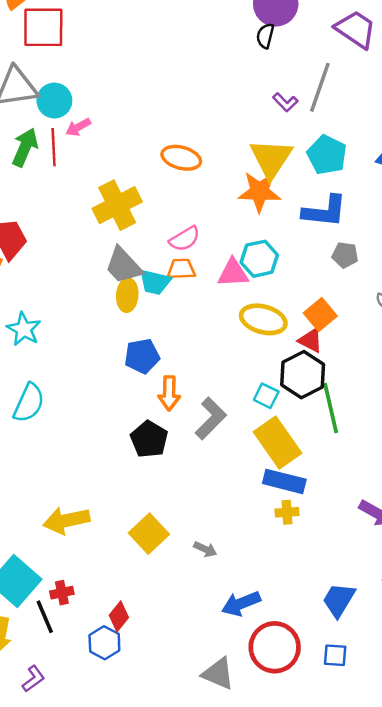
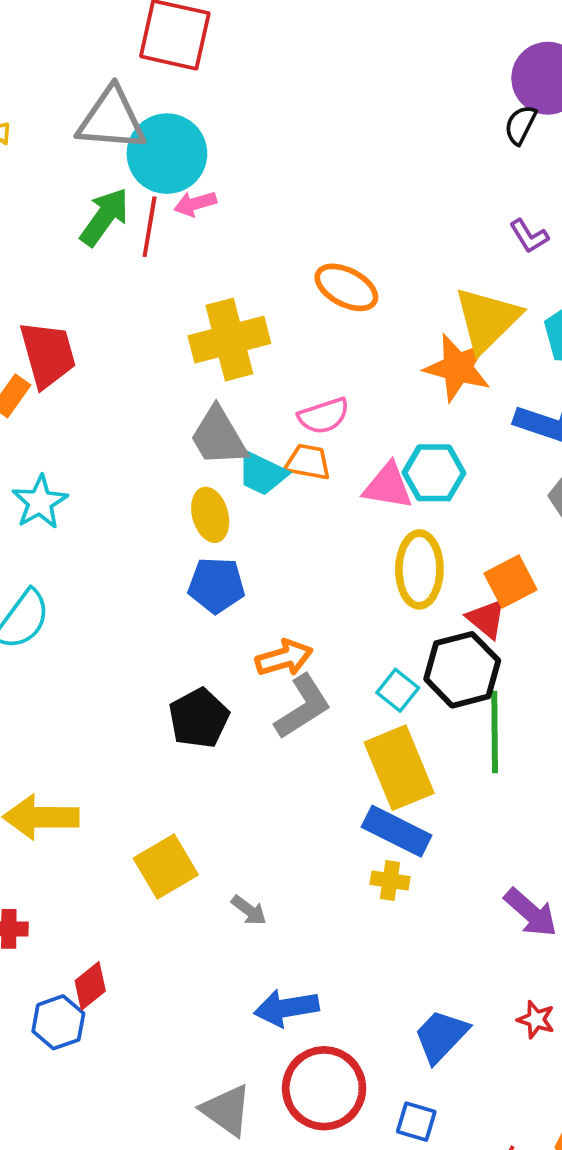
cyan circle: (54, 101) -> (167, 154), size x1.4
yellow ellipse: (127, 295) -> (210, 515), moved, turned -32
yellow ellipse: (263, 319) -> (419, 569), turned 63
orange arrow: (169, 393) -> (284, 658), moved, turned -120

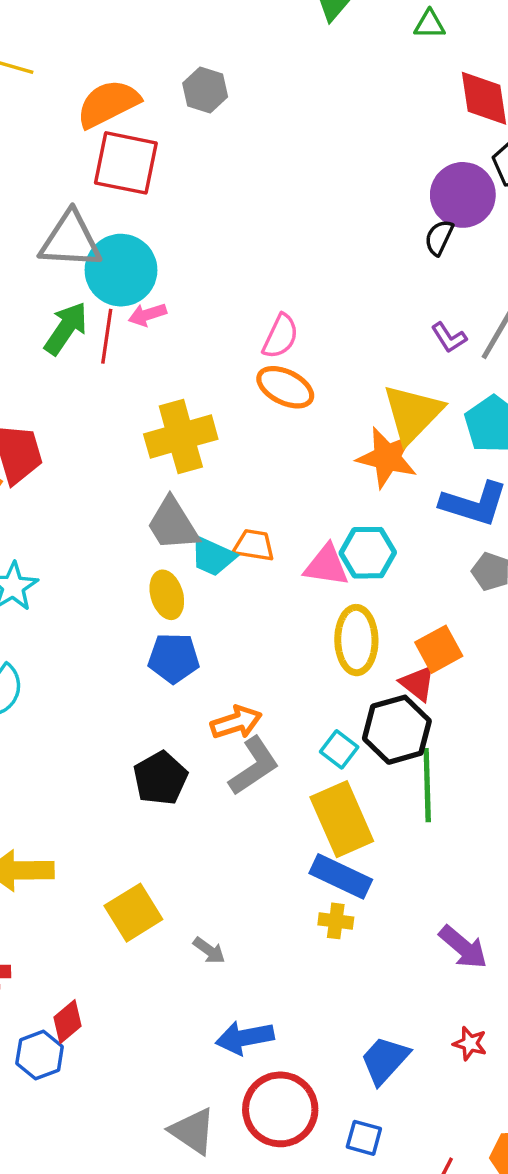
pink semicircle: (324, 416) -> (280, 336), moved, turned -45

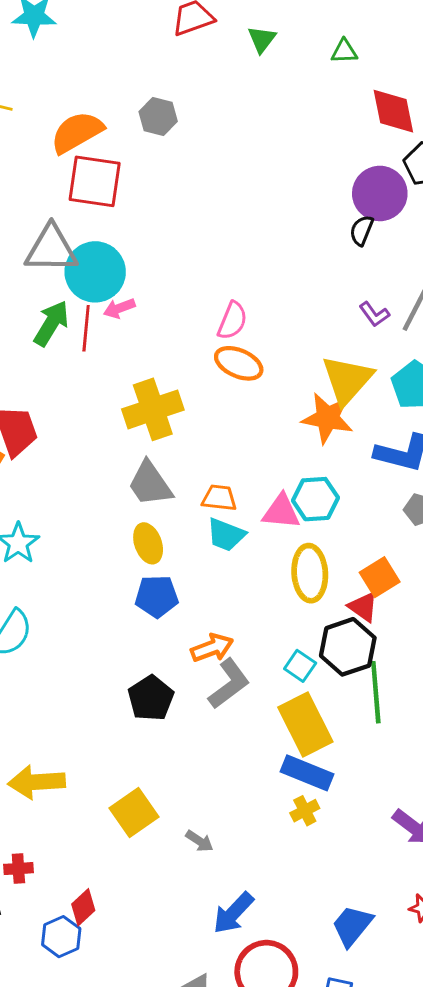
cyan trapezoid: (213, 556) -> (226, 535), moved
yellow cross: (336, 921) -> (305, 811), turned -32
blue arrow: (245, 1038) -> (233, 913), turned -33

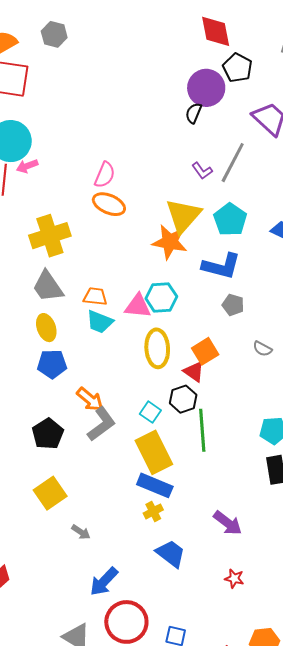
black hexagon: (348, 647) -> (183, 399), size x0.7
orange arrow: (212, 648) -> (90, 399), turned 60
yellow square: (134, 812) -> (50, 493), moved
blue trapezoid: (352, 926) -> (171, 554), moved, turned 88

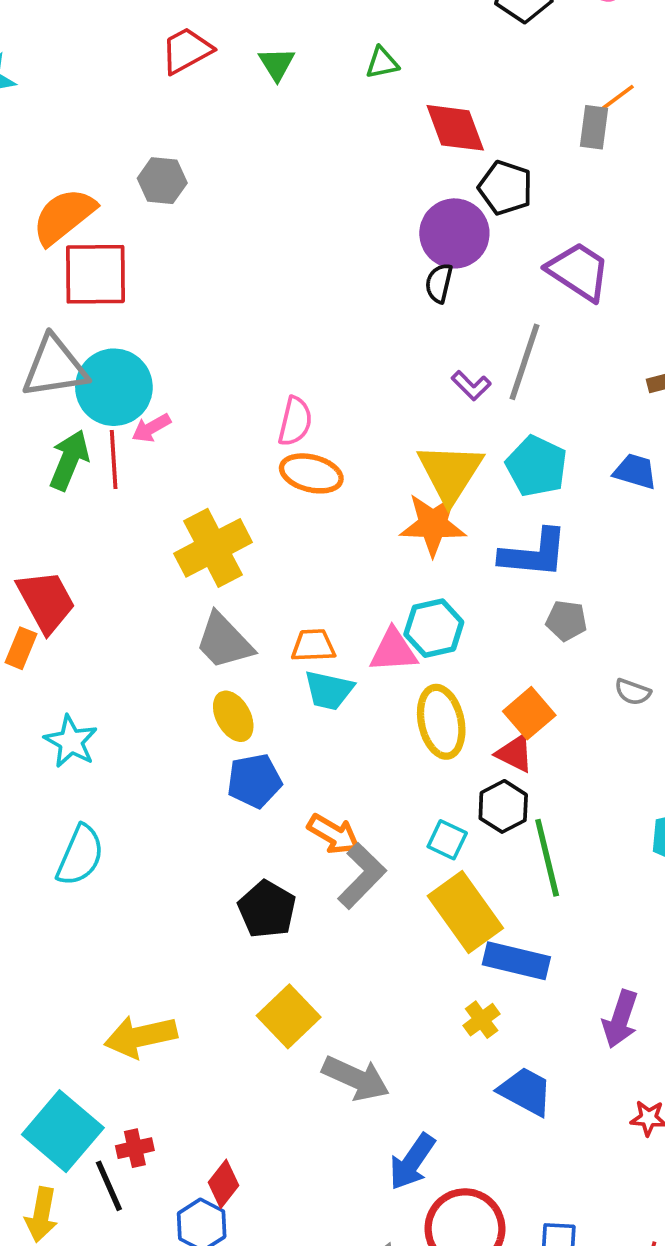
blue rectangle: (155, 485) -> (516, 961), moved
purple arrow: (228, 523) -> (620, 1019), turned 80
gray arrow: (81, 532) -> (356, 1078), size x1.8

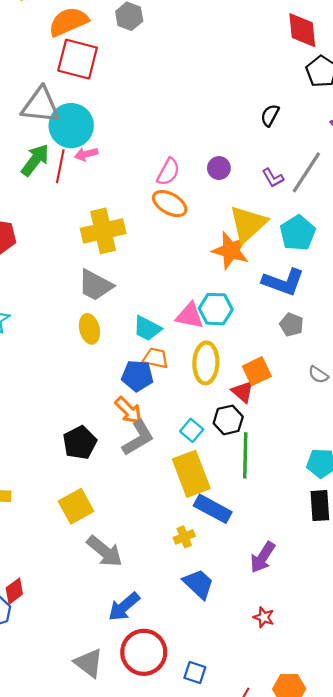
purple circle: (454, 233) -> (219, 168), moved, size x0.6
gray trapezoid: (224, 641) -> (95, 285), turned -33
orange trapezoid: (313, 645) -> (155, 358), moved
blue pentagon: (254, 781) -> (137, 376), moved

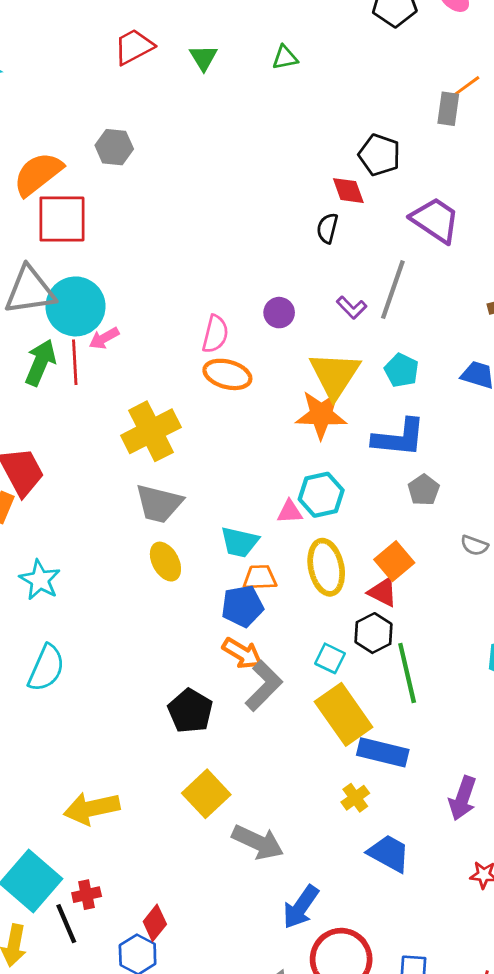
red diamond: (302, 30) -> (348, 191), moved, size x0.7
cyan pentagon: (298, 233) -> (402, 370), size x0.7
pink triangle: (190, 316) -> (290, 512), size x0.7
gray pentagon: (292, 325) -> (424, 490), turned 30

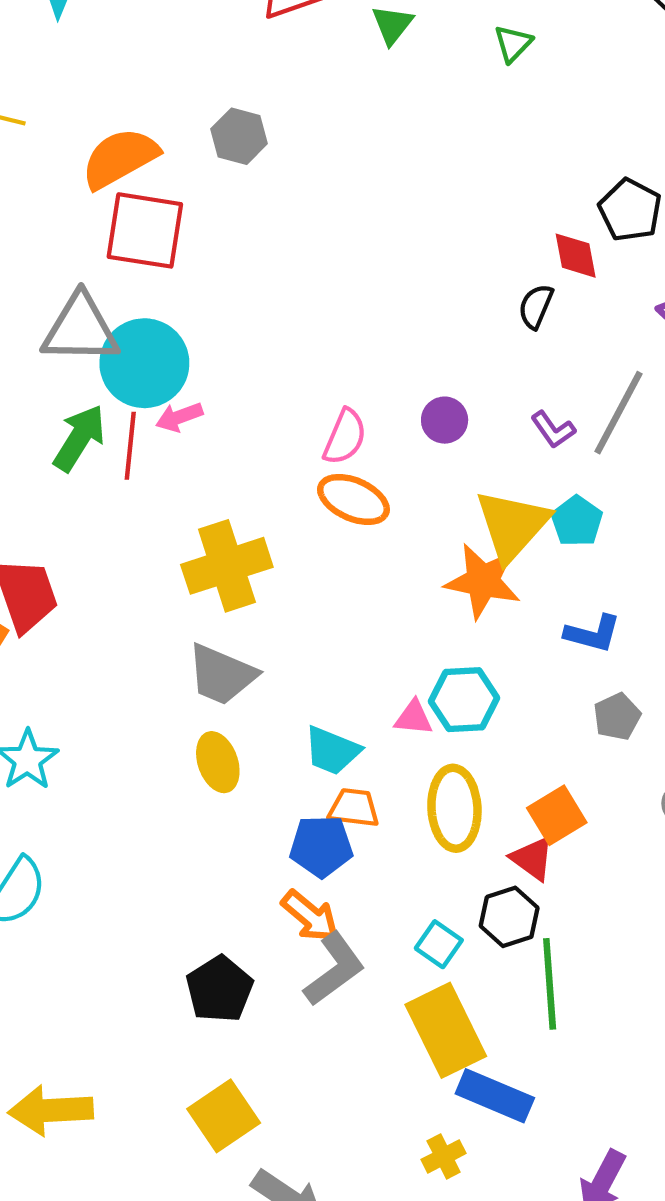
green triangle: (285, 58) -> (513, 44), turned -44
cyan pentagon: (402, 370) -> (577, 521), moved
blue L-shape: (399, 438) -> (593, 634), size x0.7

